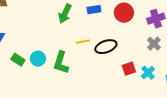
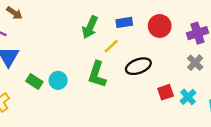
yellow line: (83, 42) -> (111, 46), moved, turned -32
green L-shape: (61, 63) -> (97, 74), moved

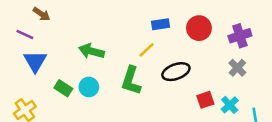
green arrow: (90, 27) -> (91, 51), moved, turned 80

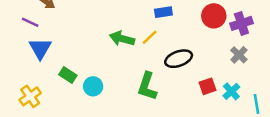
red circle: (199, 28) -> (214, 16), moved
green arrow: (91, 51) -> (122, 39), moved
green L-shape: (131, 81) -> (147, 86), moved
cyan circle: (89, 87) -> (93, 86), moved

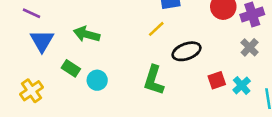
green arrow: (122, 39) -> (87, 34), moved

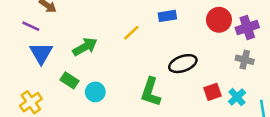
yellow line: (156, 29) -> (131, 33), moved
green arrow: (87, 34) -> (85, 47), turned 135
gray cross: (250, 47) -> (245, 60), turned -30

